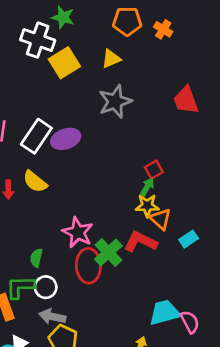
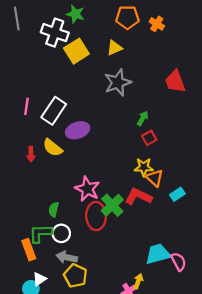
purple ellipse: (66, 139) -> (78, 130), moved
green arrow: (147, 187) -> (143, 118), moved

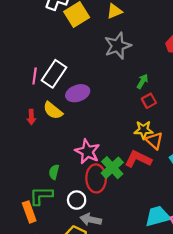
pink line: (27, 106) -> (35, 76), moved
white circle: (61, 233) -> (77, 200), moved
gray arrow: (67, 257) -> (91, 219), moved

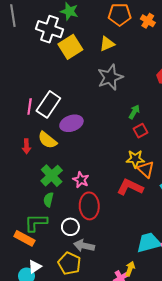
pink star: (87, 151) -> (81, 180), size x0.7
green cross: (112, 168) -> (52, 176), moved
orange rectangle: (29, 212) -> (24, 238), turned -42

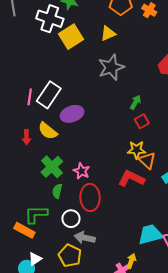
green semicircle: (48, 200) -> (57, 191), moved

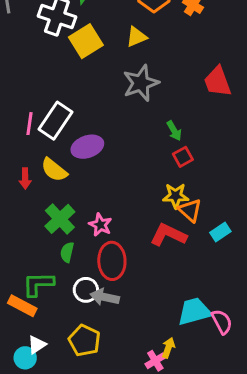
green arrow: (136, 102) -> (174, 131), turned 120
gray arrow: (85, 238) -> (105, 297), moved

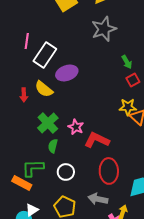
pink line: (29, 124) -> (27, 41), moved
red L-shape: (168, 235) -> (97, 140), moved
red ellipse: (112, 261) -> (109, 171), moved
gray arrow: (105, 297) -> (98, 199), moved

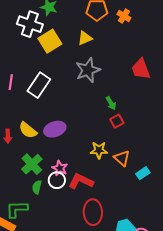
white rectangle: (45, 55) -> (39, 85), moved
purple ellipse: (67, 73) -> (55, 129), moved
yellow star: (128, 107) -> (99, 150), moved
white circle: (66, 172) -> (57, 180), moved

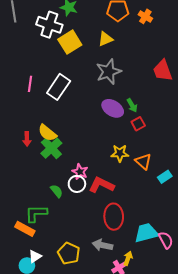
purple ellipse: (55, 129) -> (113, 108), moved, turned 50
green cross: (32, 164) -> (51, 148), moved
green semicircle: (37, 187) -> (57, 191), turned 128

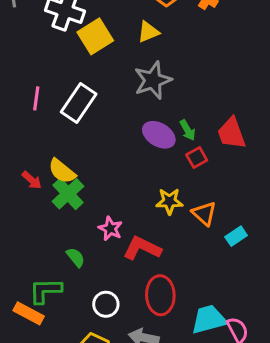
red trapezoid: (163, 71) -> (231, 133), moved
red arrow: (27, 139) -> (32, 180), turned -48
white circle: (77, 184) -> (106, 304), moved

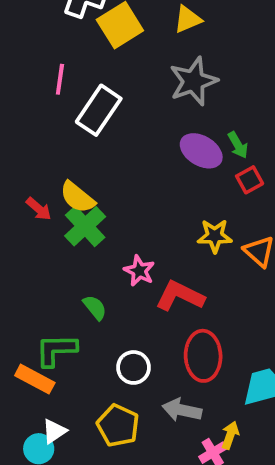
pink line: (36, 98) -> (60, 79), moved

